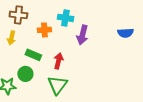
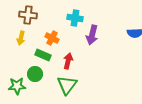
orange cross: (44, 30) -> (52, 38), moved, turned 32

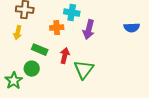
orange cross: (52, 38) -> (57, 28), moved, turned -32
green triangle: (67, 85) -> (84, 70), moved
green star: (17, 86) -> (14, 81), turned -30

